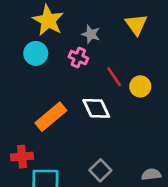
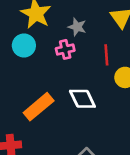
pink cross: (78, 58) -> (65, 49), turned -36
red line: (114, 77) -> (106, 55), moved, turned 30

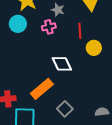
orange rectangle: (39, 107) -> (42, 89), moved

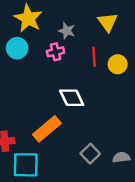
yellow circle: (94, 48) -> (118, 64), moved
gray square: (65, 109) -> (90, 154), moved

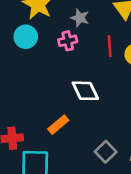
orange rectangle: (47, 129) -> (58, 125), size x0.7

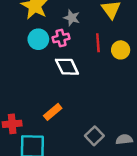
cyan circle: (26, 37) -> (38, 39), moved
white diamond: (85, 91) -> (67, 67), moved

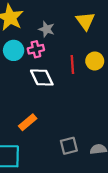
red line: (98, 43) -> (72, 65), moved
gray square: (94, 136) -> (69, 146), turned 30

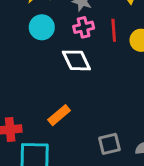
pink cross: (36, 49) -> (84, 27), moved
red line: (72, 65) -> (114, 30), moved

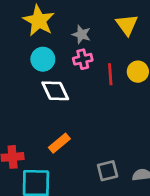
red line: (114, 30) -> (110, 74), moved
white diamond: (76, 60) -> (55, 91), moved

